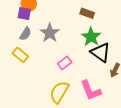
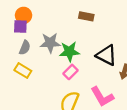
gray star: (50, 33) -> (50, 43), turned -30
green star: (91, 37) -> (69, 52), moved, turned -30

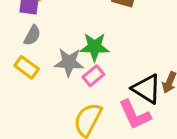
gray star: (50, 43) -> (69, 62), moved
black triangle: (107, 55) -> (147, 89), moved

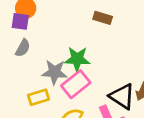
yellow rectangle: (27, 67) -> (38, 97), moved, turned -54
pink rectangle: (93, 76) -> (76, 84), size x1.5

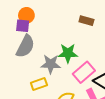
gray semicircle: (23, 48) -> (25, 46), size x1.6
pink rectangle: (76, 84) -> (84, 72), moved

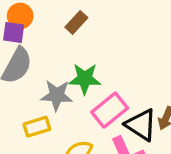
brown rectangle: (86, 21) -> (76, 22), moved, turned -64

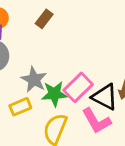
green star: (85, 79) -> (54, 94), moved
gray star: (57, 95) -> (34, 80), turned 30

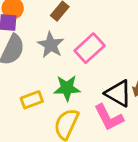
gray star: (34, 80) -> (51, 45), moved
pink rectangle: (78, 87) -> (90, 48), moved

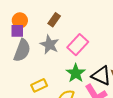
green star: (67, 88) -> (76, 73), moved, turned -30

